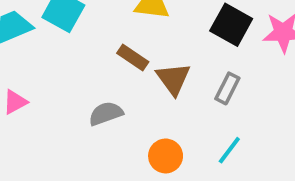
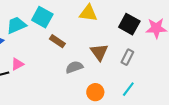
brown rectangle: (133, 58) -> (57, 41), moved
gray semicircle: (106, 114) -> (74, 67), moved

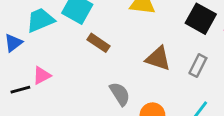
brown triangle: (99, 52) -> (158, 58), turned -36
gray semicircle: (74, 67) -> (120, 94), moved, turned 78

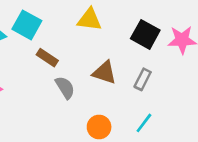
gray semicircle: (120, 94) -> (65, 88), moved

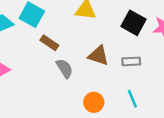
gray rectangle: (143, 79) -> (131, 61), turned 60
cyan line: (144, 123) -> (132, 99), turned -60

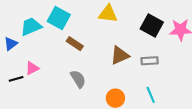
brown triangle: (98, 56) -> (120, 55), turned -42
gray semicircle: (65, 68) -> (78, 79), moved

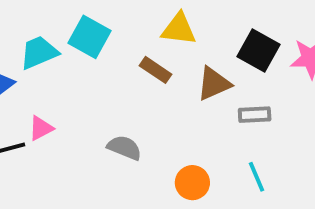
brown rectangle: (75, 44) -> (155, 70), moved
brown triangle: (120, 55) -> (214, 84), moved
gray semicircle: (78, 79) -> (124, 148), turned -36

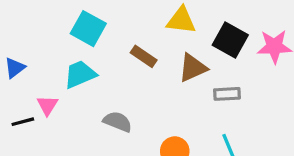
yellow triangle: (179, 29) -> (181, 20), moved
cyan trapezoid: (39, 52) -> (80, 74), moved
pink triangle: (41, 128) -> (47, 105), turned -30

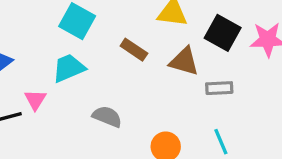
brown triangle: (193, 68) -> (184, 61), turned 40

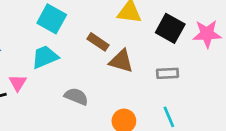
brown triangle: (184, 61) -> (121, 61), moved

